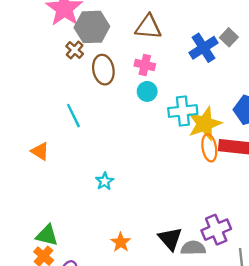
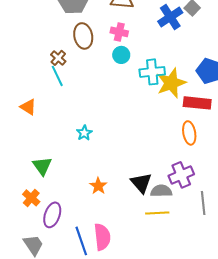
brown cross: (75, 50) -> (58, 58), moved
orange ellipse: (209, 148) -> (189, 133), moved
green triangle: (47, 235) -> (42, 166), moved, turned 40

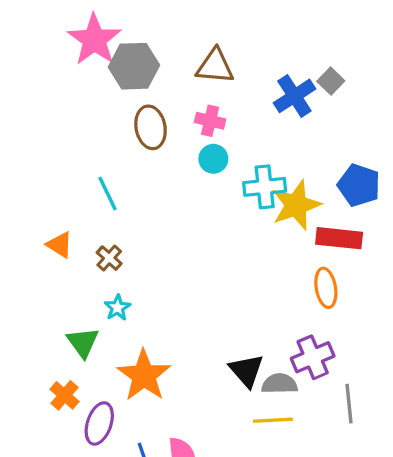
brown cross: (58, 58) -> (109, 258), moved
cyan star: (84, 133) -> (117, 308), moved
orange star: (98, 186) -> (144, 375), moved, size x1.8

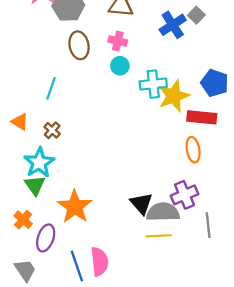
cyan line: (108, 194) -> (51, 88), turned 45
cyan star: (117, 308) -> (39, 163), moved, size x1.8
gray semicircle: (280, 384) -> (163, 212), size x1.4

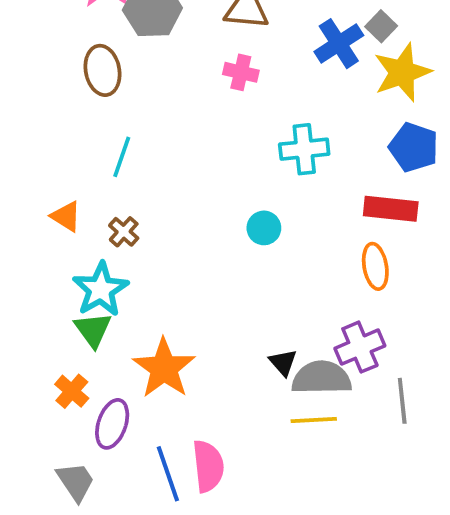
brown ellipse: (79, 45) -> (103, 70), moved
cyan circle: (120, 66) -> (264, 228), moved
yellow star: (174, 96) -> (402, 72), moved
black triangle: (141, 203) -> (283, 362), size x0.7

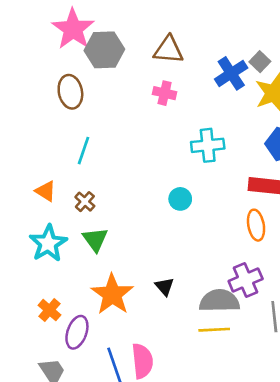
cyan star: (101, 289) -> (48, 243), moved
green triangle: (93, 330) -> (95, 239), moved
black triangle: (283, 362) -> (165, 287), moved

